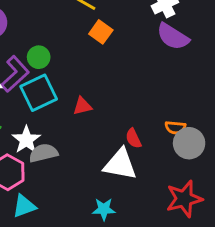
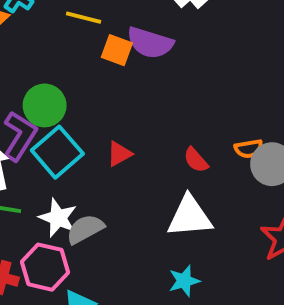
purple semicircle: (173, 37) -> (150, 43), moved
green circle: (39, 57) -> (45, 105), size x1.4
red semicircle: (133, 138) -> (196, 160), moved

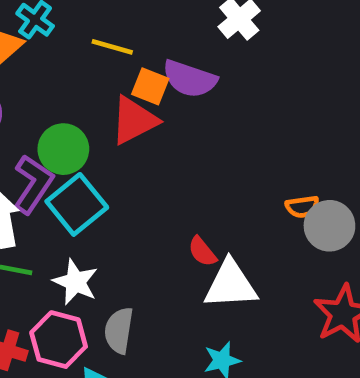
red triangle: (119, 154) -> (134, 120), moved, size x1.6
red semicircle: (196, 160) -> (202, 252), moved
gray semicircle: (85, 229) -> (119, 330), moved, turned -54

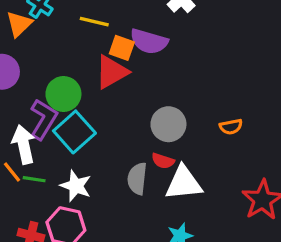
gray circle: (329, 226) -> (168, 124), moved
red semicircle: (202, 252) -> (163, 161), turned -30
gray semicircle: (119, 330) -> (137, 179), moved

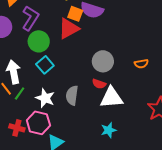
purple L-shape: (43, 119) -> (30, 18), moved
cyan square: (74, 132) -> (45, 65), size x0.7
green line: (34, 179) -> (20, 93), turned -64
gray semicircle: (137, 179) -> (72, 95), moved

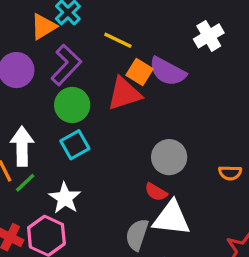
gray semicircle: (72, 95) -> (137, 235), moved

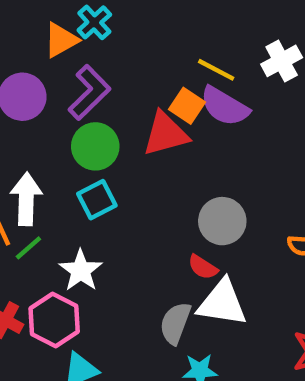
yellow line: (118, 40) -> (216, 70), moved

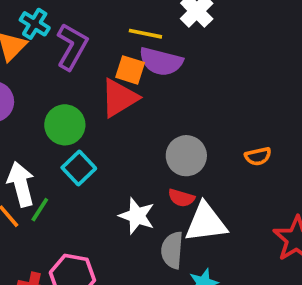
purple L-shape: (89, 92) -> (72, 47), moved
green line: (28, 248) -> (40, 210), moved
white star: (81, 271) -> (137, 216), moved

